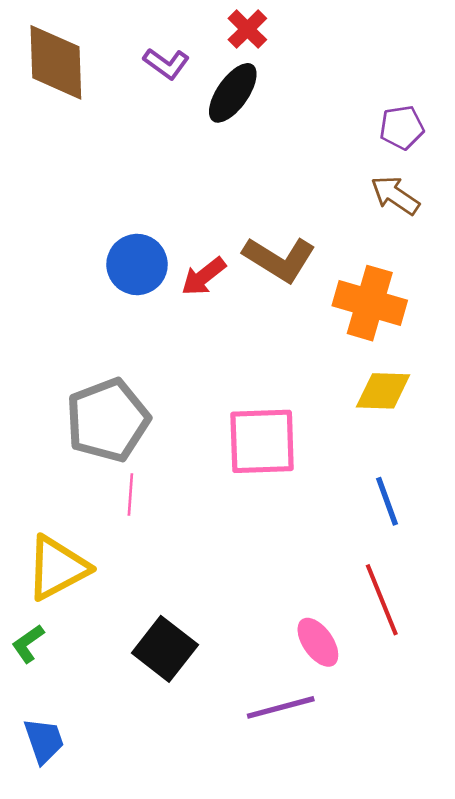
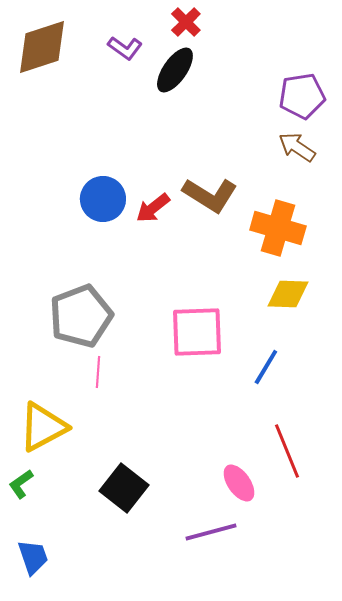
brown diamond: (56, 62) -> (42, 47), turned 74
purple pentagon: (402, 127) -> (302, 96), size x1.4
blue line: (387, 501) -> (266, 367), moved, turned 51

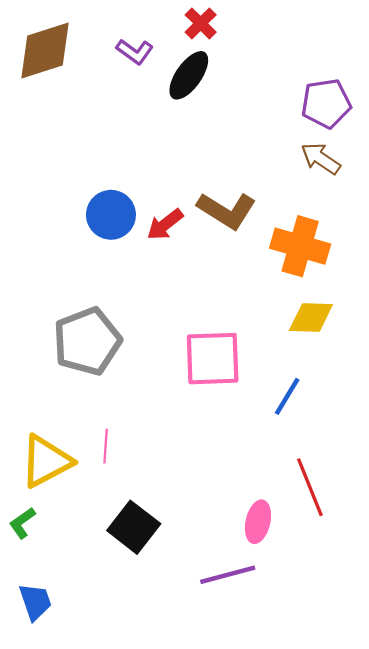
pink line: (98, 372) -> (106, 446), moved
pink ellipse: (239, 483) -> (258, 522), turned 48

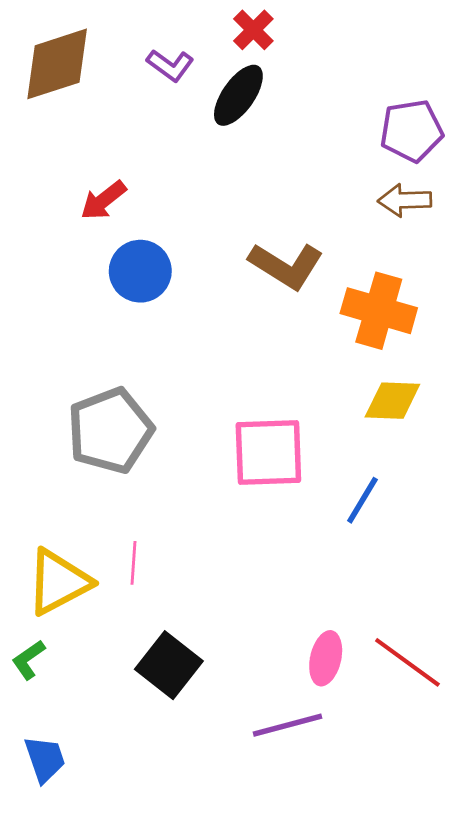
brown arrow: (321, 159) -> (405, 200), turned -36
red arrow: (165, 225) -> (103, 200), moved
red line: (310, 487) -> (407, 662), moved, turned -32

